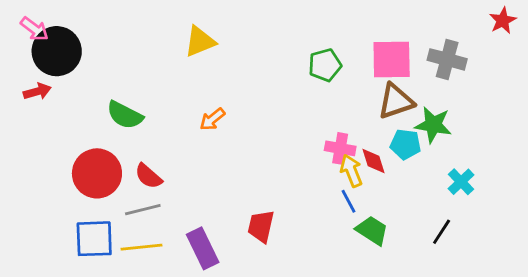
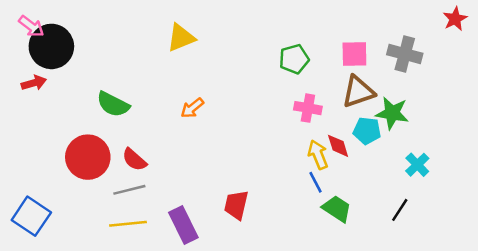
pink square: (392, 59) -> (354, 54), size x0.7
pink cross: (340, 148) -> (308, 108), moved
blue square: (94, 239) -> (31, 216), moved, turned 36

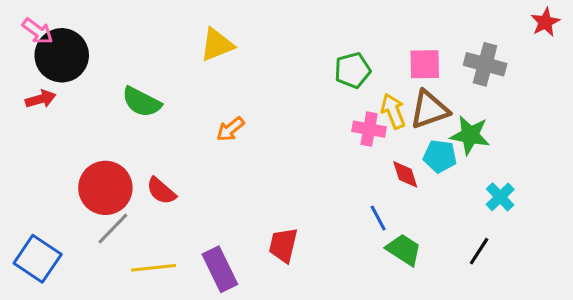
green semicircle: (113, 104) -> (142, 102), moved
yellow arrow: (318, 155) -> (393, 111), moved
gray line: (129, 190) -> (113, 229), moved, turned -32

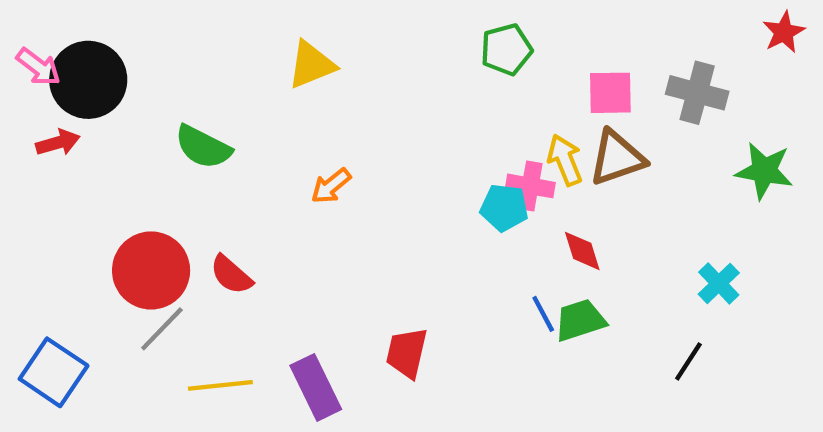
pink arrow: (38, 31) -> (38, 67), moved
green pentagon: (352, 70) -> (506, 49), moved
green star: (470, 135) -> (764, 171), moved
cyan pentagon: (440, 156) -> (504, 208), moved
green trapezoid: (404, 250) -> (580, 320), moved, turned -51

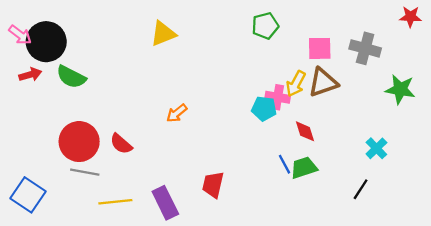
red star: (784, 32) -> (410, 17), turned 30
green semicircle: (203, 147) -> (71, 77), moved
yellow arrow: (565, 160) -> (296, 84), turned -130
orange arrow: (331, 186) -> (177, 113), moved
gray line: (162, 329) -> (85, 172), turned 56

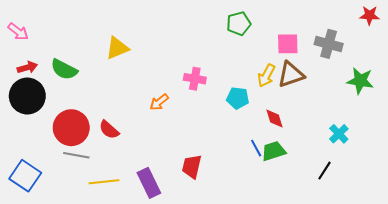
yellow triangle: (163, 34) -> (117, 48), moved
black circle: (46, 42) -> (27, 96), moved
pink cross: (278, 97) -> (195, 79), moved

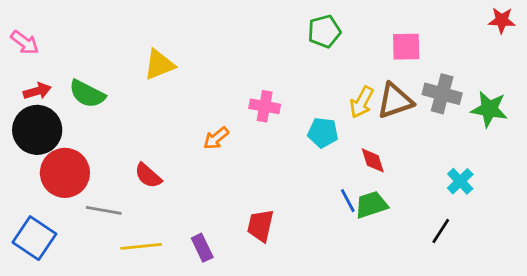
pink square: (288, 44) -> (406, 47), moved
gray cross: (329, 44) -> (442, 94), moved
red circle: (71, 128) -> (65, 173), moved
purple rectangle: (149, 183) -> (202, 248), size x0.7

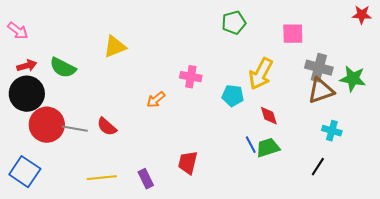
brown triangle: (395, 101) -> (321, 91), moved
yellow arrow: (362, 102) -> (261, 74), size x1.4
cyan cross: (460, 181) -> (332, 131), turned -30
gray line: (104, 210) -> (75, 129), moved

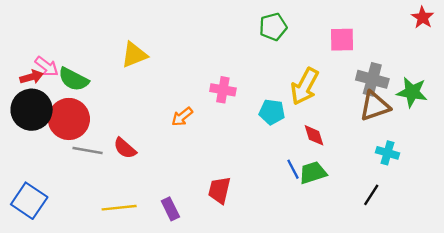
red star: (362, 15) -> (423, 17), turned 30
pink arrow: (18, 31) -> (47, 66), moved
red circle: (47, 125) -> (69, 119), moved

